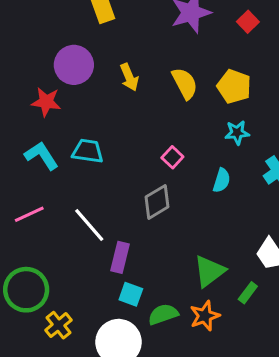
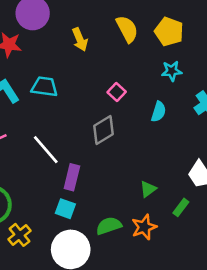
yellow arrow: (129, 77) -> (80, 39), moved
green triangle: (209, 271) -> (148, 189), size x0.6
cyan square: (131, 294) -> (65, 209), moved

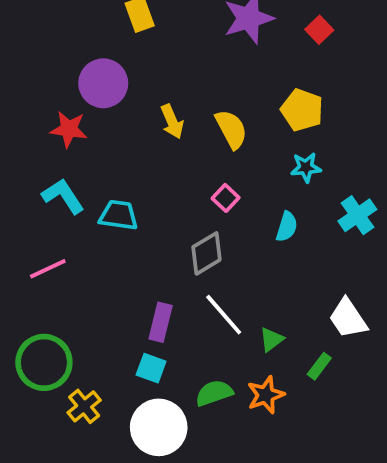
yellow semicircle: (127, 29) -> (231, 129), moved
cyan trapezoid: (44, 87) -> (119, 215), moved
white line: (46, 150) -> (224, 315), moved

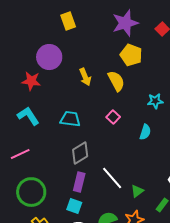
yellow pentagon: (302, 110) -> (131, 55), moved
cyan trapezoid: (119, 215) -> (70, 119), moved
gray diamond: (206, 253) -> (80, 153), moved
green circle: (44, 362) -> (31, 192), moved

